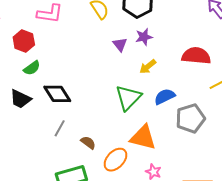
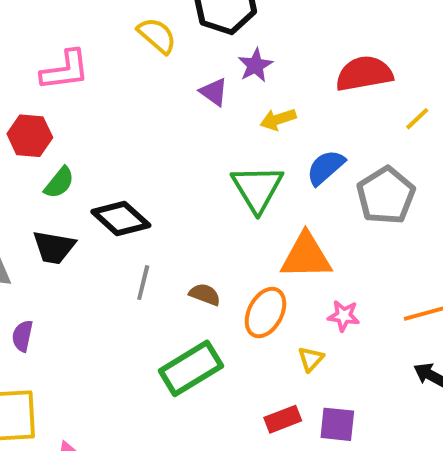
yellow arrow: (148, 67) -> (278, 119), turned 36

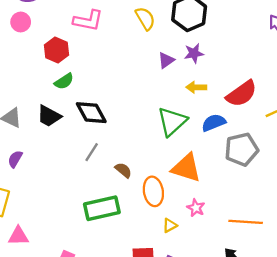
red semicircle: (364, 74) -> (242, 94), moved, turned 136
purple triangle: (214, 92) -> (166, 60), turned 30
orange ellipse: (265, 313) -> (153, 191), turned -56

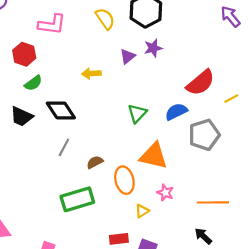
yellow arrow: (196, 87) -> (91, 73), moved
green triangle: (172, 122) -> (137, 113), size x0.7
brown semicircle: (123, 170) -> (95, 162), turned -63

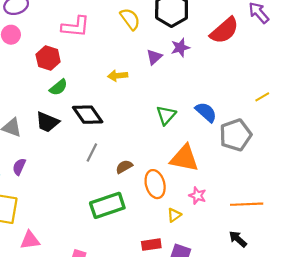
red semicircle: (200, 83) -> (224, 30), moved
blue semicircle: (176, 112) -> (206, 112), turned 70

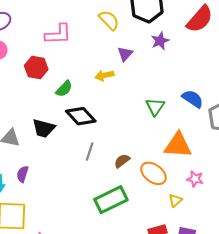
purple triangle: (154, 57) -> (125, 54), moved
green semicircle: (58, 87) -> (64, 89), moved
orange ellipse: (155, 184) -> (153, 173), turned -30

